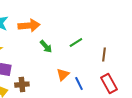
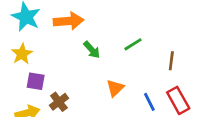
blue line: (79, 84) -> (149, 102), moved
brown cross: (22, 85) -> (59, 102), turned -32

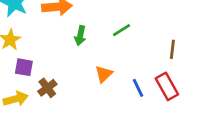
green arrow: (92, 50) -> (80, 36), turned 54
brown line: (171, 61) -> (172, 49), moved

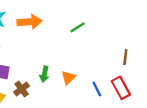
green line: (122, 30) -> (77, 27), moved
green arrow: (80, 36) -> (44, 74), moved

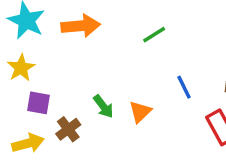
green arrow: (44, 74) -> (103, 106), turned -49
blue line: (97, 89) -> (184, 87), moved

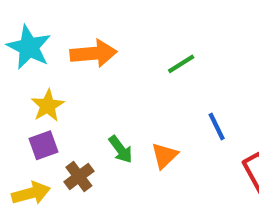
yellow star: (21, 68) -> (48, 106), moved
purple square: (39, 103) -> (43, 145), turned -30

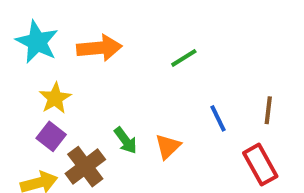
purple square: (43, 145) -> (51, 136), turned -32
brown cross: (79, 177) -> (85, 167), size x1.4

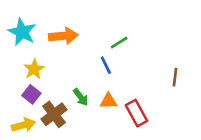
blue line: (218, 118) -> (106, 65), moved
orange triangle: (168, 146) -> (109, 101), turned 42
red rectangle: (260, 165) -> (136, 113), moved

